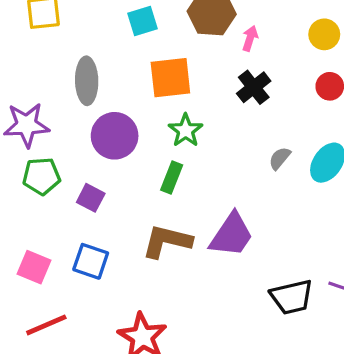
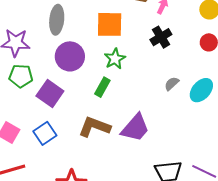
purple square: (91, 198) -> (50, 93), size x1.5
blue square: (91, 261) -> (45, 133), turned 30

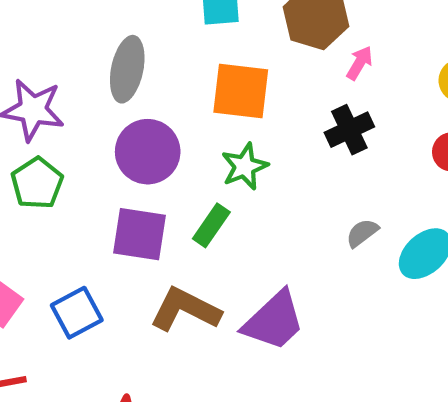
green pentagon: (21, 76) -> (37, 183), turned 30
purple square: (50, 93) -> (139, 234), moved, turned -32

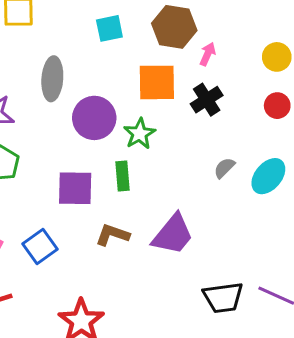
orange square: (241, 91) -> (157, 82), moved
purple circle: (148, 152) -> (94, 118), moved
green rectangle: (211, 225) -> (122, 176), turned -32
brown L-shape: (185, 309) -> (112, 235), size x0.7

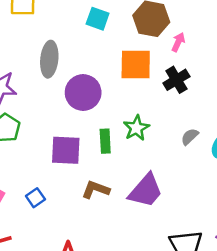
cyan square: (109, 28) -> (98, 19), turned 30
green star: (140, 134) -> (136, 128), moved
blue square: (40, 246) -> (35, 198), size x0.7

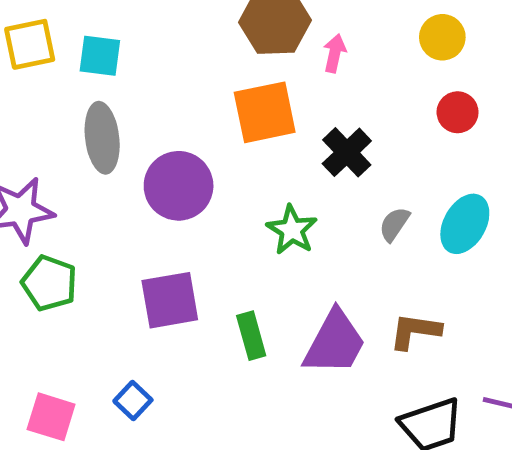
cyan square: (98, 19) -> (100, 56), moved
black cross: (176, 80) -> (347, 152), moved
green rectangle: (105, 141) -> (251, 336), moved
brown L-shape: (96, 190) -> (415, 331), moved

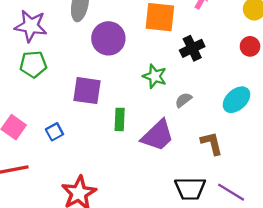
gray semicircle: (394, 224) -> (183, 100), moved
green star: (292, 230) -> (155, 76), turned -30
green pentagon: (49, 283) -> (33, 64), turned 30
brown L-shape: (415, 331) -> (212, 143), moved, turned 50

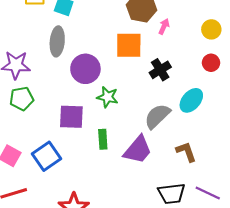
green star: (155, 76) -> (108, 97), moved
gray semicircle: (183, 100) -> (157, 116), size x1.8
cyan ellipse: (236, 100) -> (191, 100), moved
blue square: (54, 132) -> (47, 156), size x1.8

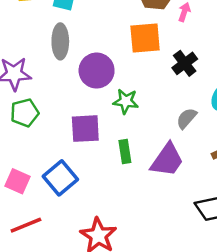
gray semicircle: (157, 116) -> (186, 118), size x0.7

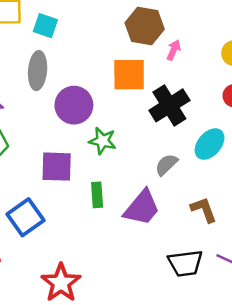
black cross: (185, 63) -> (169, 105), size x1.4

